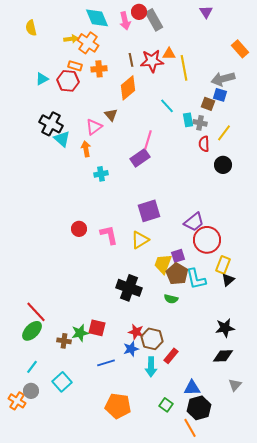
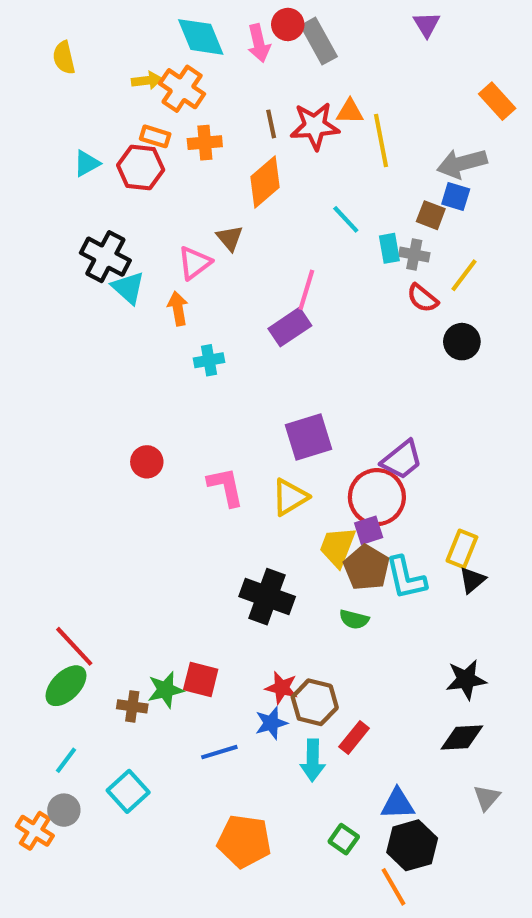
red semicircle: (204, 144) -> (422, 298), turned -49
red circle: (79, 229) -> (147, 462), moved
red circle: (207, 240) -> (377, 497), moved

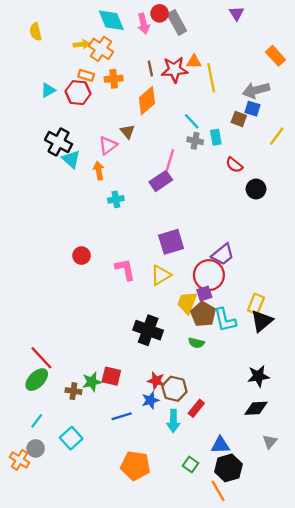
gray cross: (414, 255) -> (195, 141), moved
yellow line: (464, 275) -> (277, 136), moved
black triangle: (472, 580) -> (262, 321), size x1.5

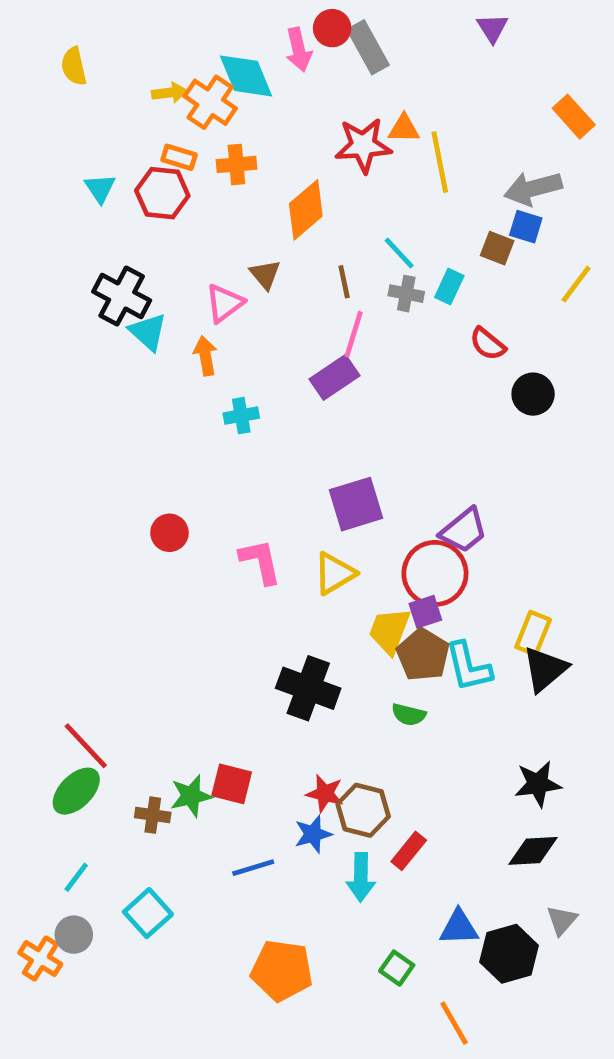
cyan diamond: (111, 20) -> (246, 76), moved
brown line: (150, 68) -> (344, 282), moved
cyan triangle: (48, 90) -> (100, 188), turned -35
cyan rectangle: (216, 137) -> (449, 286), turned 35
black hexagon: (228, 468) -> (509, 954), moved

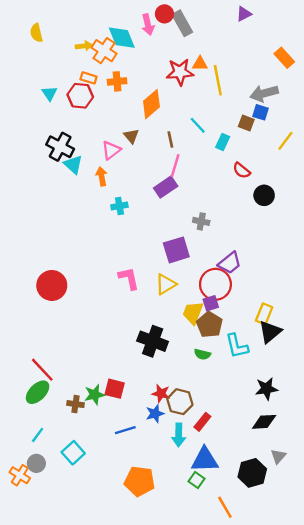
purple triangle: (492, 28) -> (244, 14), turned 35
gray cross: (406, 294) -> (201, 221), moved
red circle: (169, 533) -> (52, 285), moved, size x1.6
cyan L-shape: (468, 667) -> (237, 346), moved
blue triangle: (459, 927) -> (205, 460), moved, size x1.4

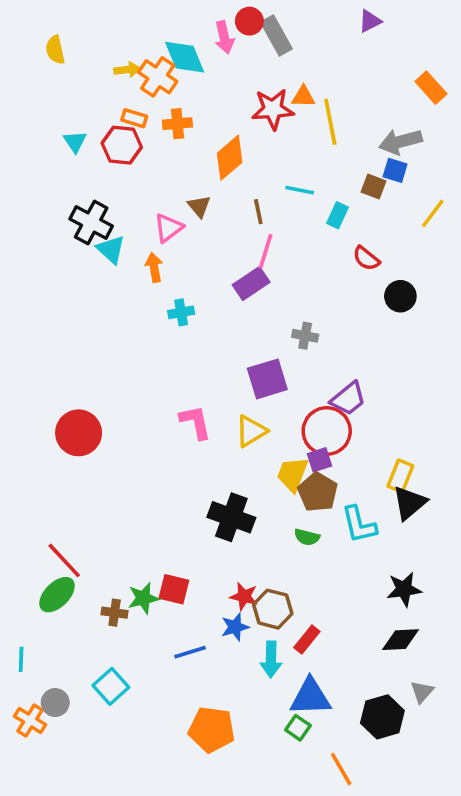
cyan line: (198, 125) -> (300, 190), turned -36
cyan line: (38, 435) -> (21, 659), moved, turned -35

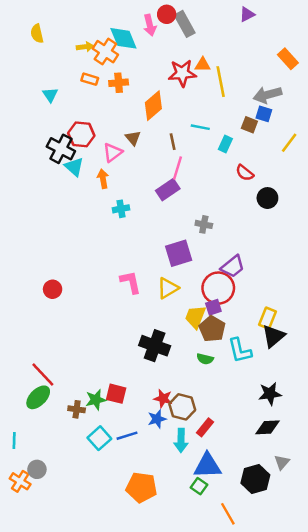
red hexagon: (122, 145) -> (81, 134), moved
red circle: (79, 433) -> (53, 289), size x0.6
cyan square: (111, 686) -> (99, 438), moved

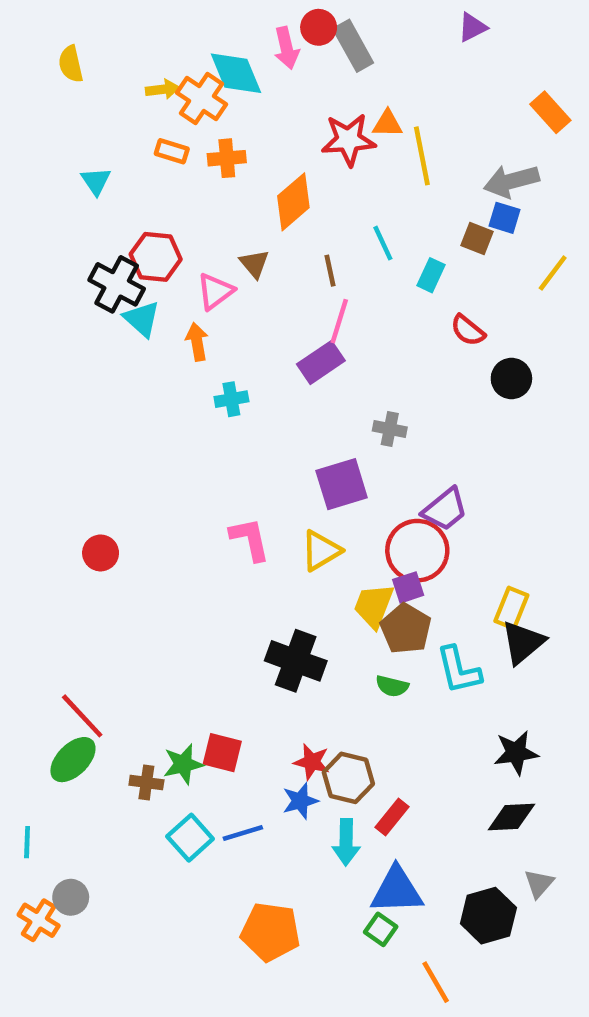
cyan line: (200, 127) -> (383, 243), turned 54

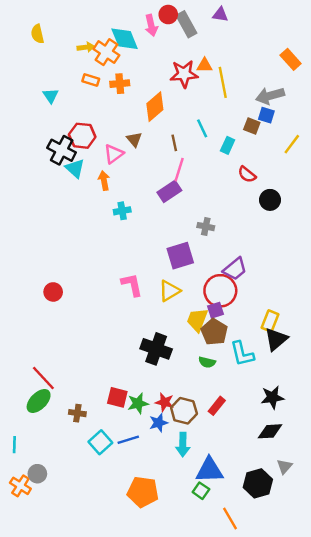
purple triangle: (472, 27) -> (220, 15), moved, turned 35
green star: (183, 764) -> (138, 403), moved
red rectangle: (392, 817) -> (217, 406), moved

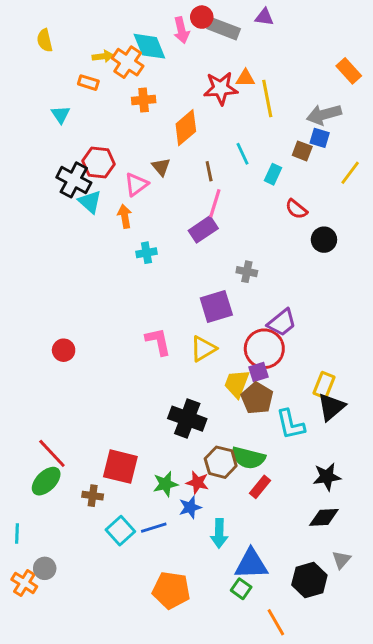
gray rectangle: (186, 24) -> (224, 29), turned -40
orange rectangle: (91, 80) -> (88, 83), moved
green semicircle: (207, 362) -> (248, 458), moved, size x1.6
red square: (117, 397) -> (120, 467), moved, size x1.4
brown hexagon: (184, 411) -> (221, 462), moved

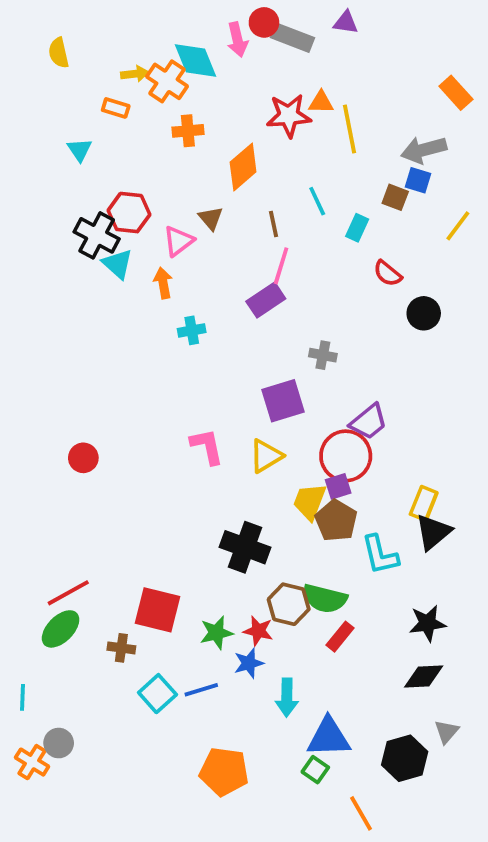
red line: (52, 453) -> (68, 593), turned -76

